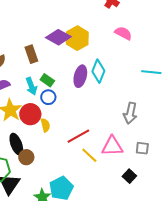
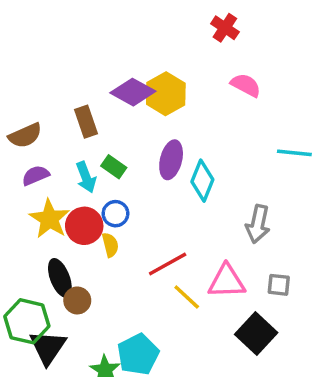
cyan diamond: (98, 71) -> (202, 181), moved
blue circle: (48, 97) -> (115, 214), moved
black square: (129, 176) -> (256, 333), size x1.6

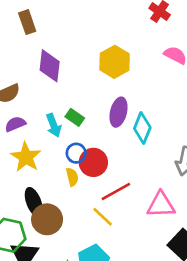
purple diamond: (133, 92) -> (50, 66), moved, turned 68
brown rectangle: (86, 122) -> (27, 22), moved
red circle: (84, 226) -> (93, 162), moved
yellow line: (187, 297) -> (103, 217), moved
brown circle: (77, 300) -> (47, 219), size x1.5

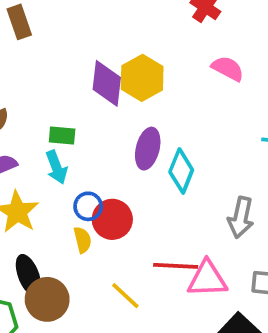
purple diamond: (50, 66) -> (107, 83), moved
green rectangle: (75, 117) -> (62, 136), moved, turned -30
red line: (116, 192) -> (176, 266), moved, turned 32

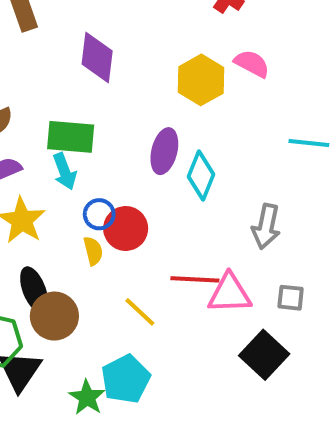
yellow hexagon: (142, 78) -> (201, 80), moved
purple diamond: (107, 83) -> (97, 57), moved
green rectangle: (62, 136) -> (71, 137), size x1.6

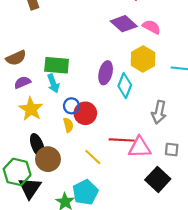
purple diamond: (97, 57) -> (124, 24), moved, turned -55
yellow hexagon: (201, 80) -> (143, 59), moved

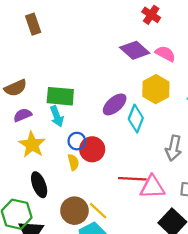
purple ellipse: (106, 73) -> (115, 104), turned 35
yellow line: (93, 157) -> (98, 211), moved
brown circle: (48, 159) -> (74, 211), moved

